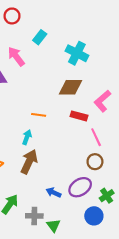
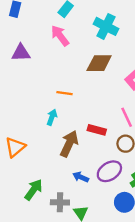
pink arrow: (16, 56) -> (60, 36), moved
red rectangle: (79, 116) -> (97, 130), moved
brown arrow: (29, 162) -> (69, 144), moved

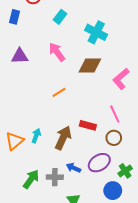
pink arrow: (60, 36) -> (57, 52), moved
orange line: (65, 93) -> (59, 92), turned -40
cyan arrow: (52, 117) -> (36, 136), moved
gray cross: (60, 202) -> (55, 177), moved

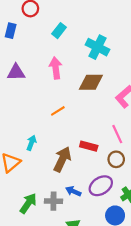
pink arrow: (57, 52) -> (56, 68), turned 30
cyan arrow: (36, 136) -> (31, 143), moved

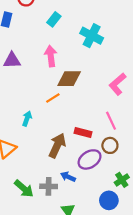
brown diamond: (91, 82) -> (69, 79), moved
cyan arrow: (31, 143) -> (27, 119), moved
purple ellipse: (101, 186) -> (90, 159), moved
green arrow: (28, 203) -> (24, 189), turned 96

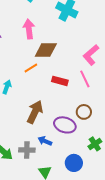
pink line: (111, 121) -> (85, 79), moved
red rectangle: (83, 133) -> (60, 81), moved
purple ellipse: (90, 159) -> (65, 125), turned 50
blue circle: (109, 200) -> (74, 163), moved

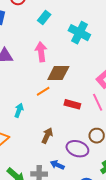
brown arrow: (35, 112) -> (47, 136), size x0.7

